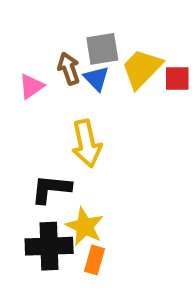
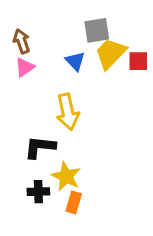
gray square: (102, 49) -> (97, 30), moved
brown arrow: (69, 69) -> (22, 41), moved
black cross: (49, 246) -> (38, 192), size x0.6

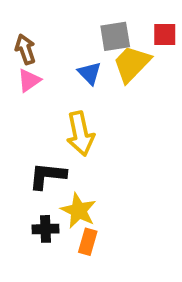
red square: (138, 61) -> (165, 35), moved

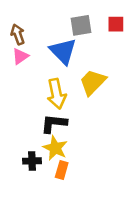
yellow trapezoid: (132, 64) -> (93, 82), moved
blue triangle: (90, 73) -> (63, 51), size x1.6
black L-shape: (47, 176) -> (54, 123), moved

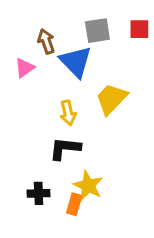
brown arrow: (18, 34) -> (46, 41), moved
yellow arrow: (56, 94) -> (68, 113), size x0.7
yellow star: (55, 148) -> (88, 186), moved

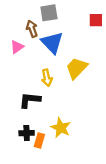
gray square: (97, 31) -> (49, 13), moved
black L-shape: (65, 148) -> (30, 100), moved
orange rectangle: (74, 204) -> (39, 141), moved

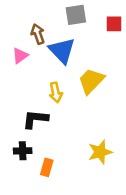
gray square: (49, 13) -> (76, 15), moved
yellow star: (61, 128) -> (100, 152), moved, turned 30
black cross: (27, 133) -> (23, 151), moved

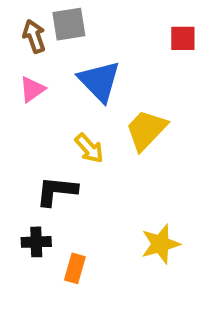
gray square: (76, 15) -> (69, 24), moved
brown arrow: (38, 34) -> (34, 36), moved
yellow arrow: (56, 92) -> (89, 148), turned -30

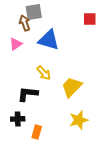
brown arrow: (34, 36) -> (25, 23), moved
blue triangle: (99, 81) -> (49, 40), turned -30
yellow trapezoid: (146, 130) -> (72, 87), moved

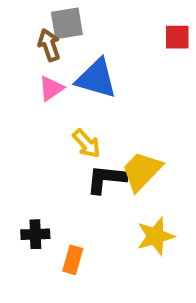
pink triangle: (16, 44) -> (51, 88), moved
black L-shape: (28, 94) -> (106, 179), moved

